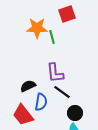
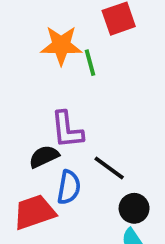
purple L-shape: (55, 73) -> (67, 130), moved
red trapezoid: (23, 115) -> (34, 212), turned 110

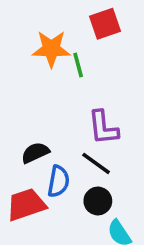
purple L-shape: (67, 130) -> (103, 128), moved
black circle: (134, 208) -> (98, 201), moved

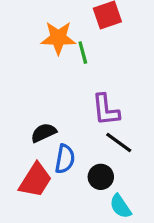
black line: (96, 163) -> (119, 143), moved
red trapezoid: (26, 205) -> (35, 180), turned 141

